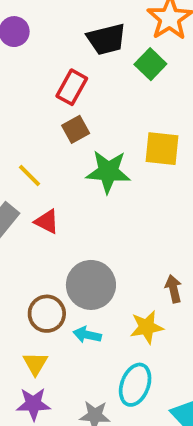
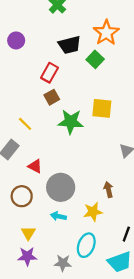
red triangle: (47, 222) -> (35, 166), moved
brown circle: (47, 314) -> (22, 196), moved

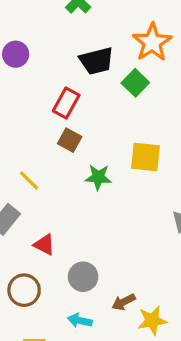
brown square: (52, 97) -> (70, 140), turned -32
green star: (71, 122) -> (98, 177), size x0.7
gray circle: (61, 187) -> (83, 277), size x0.7
brown arrow: (108, 190) -> (124, 302), moved, turned -104
yellow star: (93, 212) -> (152, 320), moved

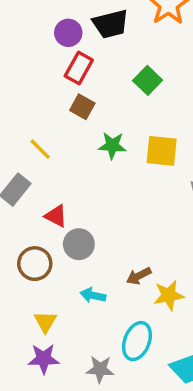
purple circle: (16, 54) -> (68, 33), moved
green square: (135, 83) -> (148, 80), moved
yellow square: (145, 157) -> (162, 151), moved
gray circle: (83, 277) -> (79, 244), moved

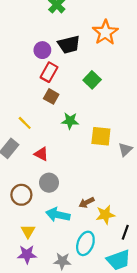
yellow square: (162, 151) -> (101, 136), moved
red triangle: (56, 216) -> (41, 154), moved
cyan arrow: (93, 295) -> (58, 215), size x1.5

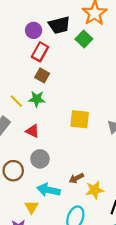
green square: (92, 80) -> (84, 39), moved
green star: (70, 121) -> (37, 99), moved
yellow square: (101, 136) -> (80, 119), moved
yellow triangle: (28, 231) -> (31, 207), moved

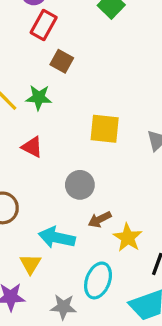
brown square: (42, 75) -> (62, 61), moved
gray circle: (40, 159) -> (80, 185), moved
yellow star: (95, 190) -> (128, 238), turned -30

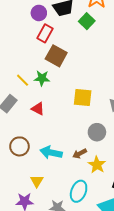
brown square: (62, 61) -> (56, 56), size x1.5
gray circle: (80, 185) -> (97, 132), moved
cyan arrow: (57, 238) -> (51, 153), moved

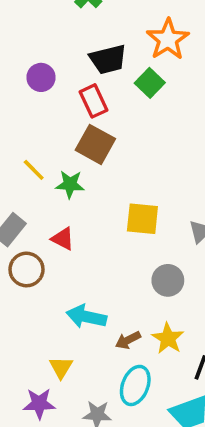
purple circle: (39, 13) -> (41, 77), moved
red rectangle: (45, 33) -> (94, 101), moved, turned -54
yellow line: (23, 80) -> (34, 170), moved
brown circle: (19, 146) -> (27, 269), moved
brown arrow: (80, 154) -> (128, 340), moved

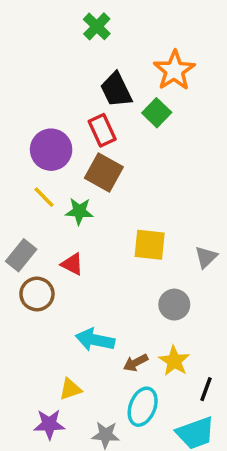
black trapezoid: (108, 59) -> (116, 90), turned 78
purple circle: (41, 77) -> (51, 150), moved, size x1.5
yellow triangle: (61, 367) -> (70, 389), turned 40

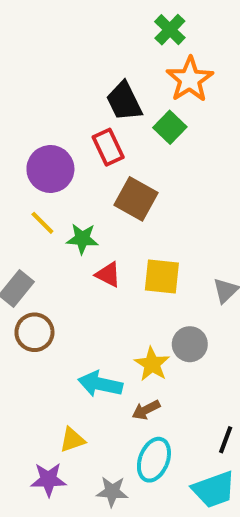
green cross: (97, 26) -> (170, 30), moved
brown square: (104, 173) -> (136, 199), moved
red triangle: (72, 264) -> (108, 275), moved
yellow star: (174, 361) -> (152, 364), moved

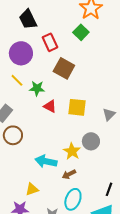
black trapezoid: (124, 101) -> (28, 19), moved

